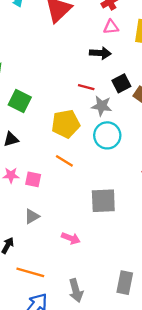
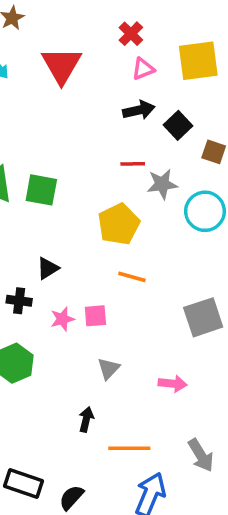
black square: (121, 83) -> (178, 125), moved
green square: (20, 101) -> (41, 190), moved
cyan circle: (107, 135) -> (205, 211), moved

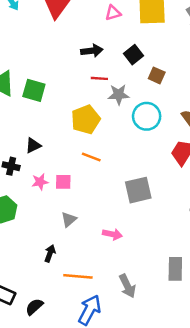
black arrow: (139, 110) -> (92, 51), moved

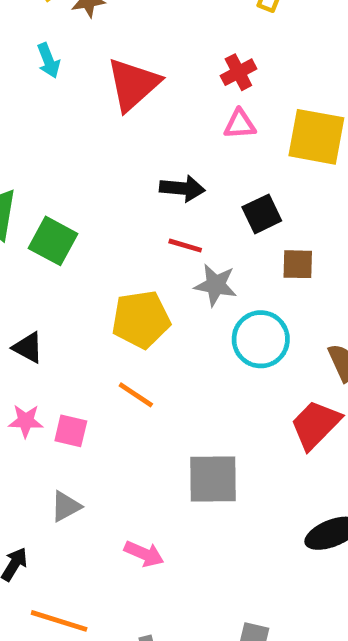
brown square: (157, 75) -> (298, 264), turned -35
black triangle: (33, 145) -> (28, 348), turned 42

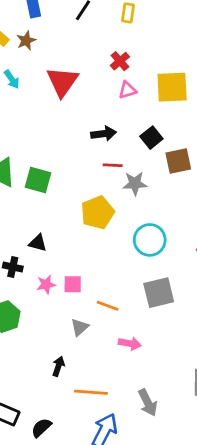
brown square: (298, 264) -> (178, 161), size x1.4
cyan circle: (261, 339) -> (150, 240), moved
orange line: (136, 395) -> (108, 306), moved

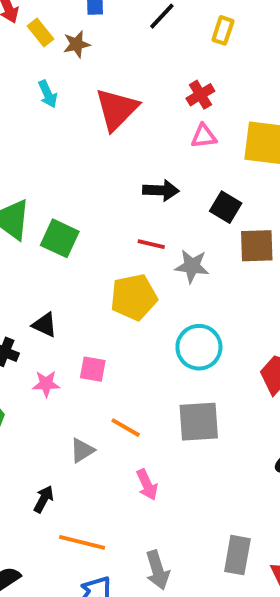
black square: (151, 138) -> (226, 207), turned -30
red line: (113, 165) -> (151, 244), moved
pink square: (73, 284) -> (93, 369), moved
pink arrow: (130, 344) -> (147, 485), turned 45

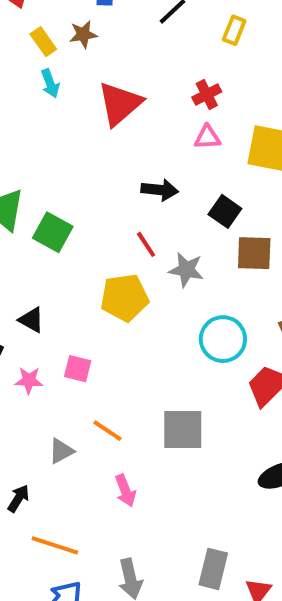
yellow rectangle: (41, 33) -> (43, 42), moved
red line: (151, 244) -> (146, 244), turned 40
cyan circle: (199, 347) -> (223, 339), moved

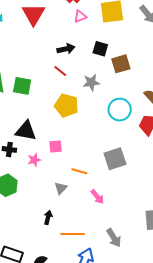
red line: (146, 244) -> (60, 71), moved
yellow pentagon: (125, 298) -> (66, 105), turned -30
black triangle: (31, 320) -> (26, 131), size x1.6

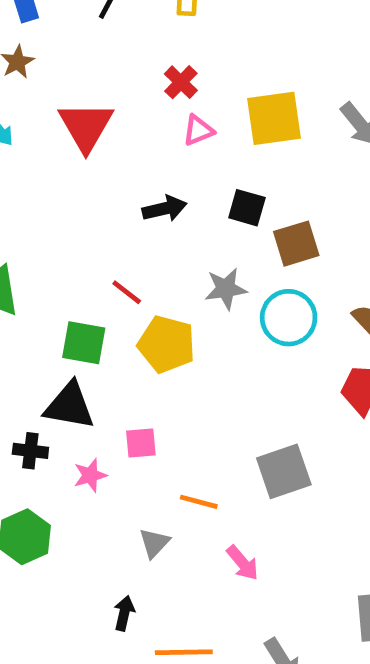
red line: (60, 71) -> (127, 292), moved
green square: (22, 86) -> (84, 343), moved
cyan circle: (120, 110) -> (289, 318), moved

